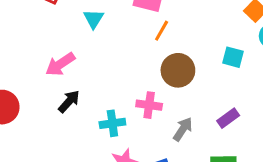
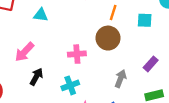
cyan triangle: (93, 19) -> (41, 15), turned -42
orange line: (162, 31) -> (113, 13), moved
pink cross: (149, 105) -> (77, 54), moved

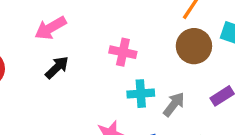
brown circle: (108, 38) -> (194, 46), moved
cyan cross: (70, 85) -> (141, 94), moved

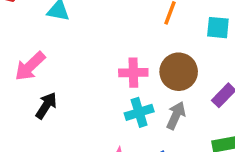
brown circle: (194, 46) -> (179, 72), moved
pink cross: (123, 52) -> (133, 73), moved

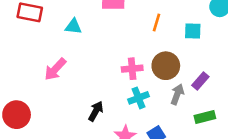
black arrow: (46, 106) -> (96, 111), moved
gray arrow: (176, 115) -> (177, 94), moved

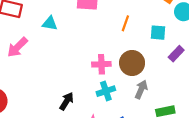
pink arrow: (55, 69) -> (17, 47), moved
purple rectangle: (200, 81) -> (176, 54), moved

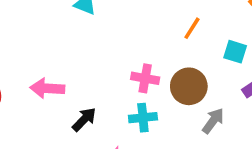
pink arrow: (17, 47) -> (47, 88), moved, turned 35
gray arrow: (141, 89) -> (213, 121), moved

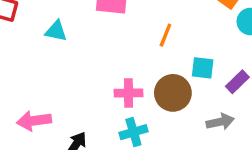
cyan square: (235, 52) -> (203, 68), moved
gray arrow: (213, 121) -> (220, 122), moved, turned 52

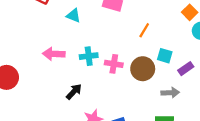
pink arrow: (34, 121) -> (54, 54), moved
cyan cross: (133, 132) -> (89, 56), moved

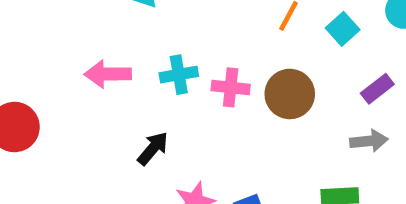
cyan square: (165, 56) -> (343, 29), moved, turned 35
gray arrow: (170, 93) -> (369, 141), moved

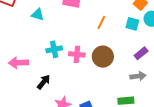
cyan square: (343, 29) -> (132, 24), moved, turned -32
pink arrow: (108, 74) -> (18, 63), moved

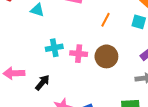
pink arrow: (18, 63) -> (14, 73), moved

